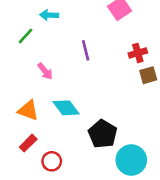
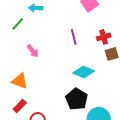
purple line: (86, 50) -> (74, 37), moved
cyan diamond: (66, 108) -> (84, 72), moved, turned -30

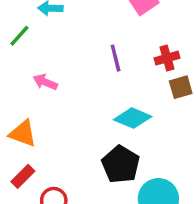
pink arrow: (33, 51) -> (45, 82), turned 152

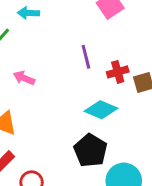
red cross: (167, 58) -> (118, 72), moved

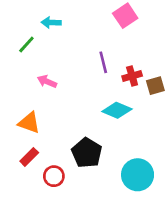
black pentagon: (90, 151) -> (87, 153), moved

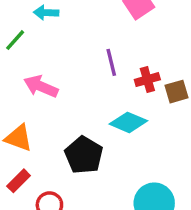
pink arrow: (47, 82) -> (41, 86), size x1.4
black pentagon: (87, 153) -> (84, 155), moved

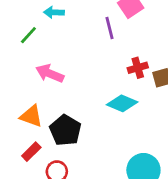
purple line: (111, 62) -> (109, 28), moved
black pentagon: (84, 155) -> (65, 130), moved

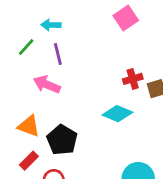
purple line: (109, 28) -> (58, 54), moved

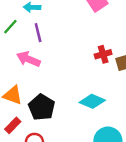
cyan diamond: (117, 114) -> (92, 101), moved

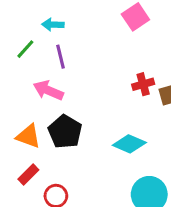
black pentagon: (42, 107) -> (65, 132), moved

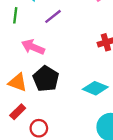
green line: (25, 49) -> (15, 15), turned -35
purple line: (61, 57) -> (53, 16), moved, turned 66

